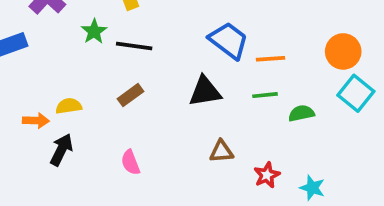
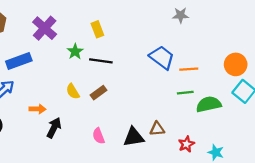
black triangle: (205, 91) -> (134, 137), moved
yellow semicircle: (69, 106) -> (73, 91), moved, turned -112
green semicircle: (301, 113) -> (209, 104), size x1.5

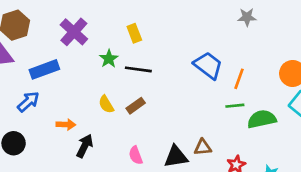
gray star: (181, 15) -> (247, 17), moved
orange line: (189, 69) -> (239, 79), turned -66

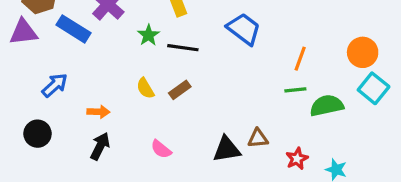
blue trapezoid: (208, 65) -> (244, 29), moved
blue rectangle: (44, 69) -> (73, 29), moved, turned 52
black arrow: (85, 146) -> (100, 146), moved
pink semicircle: (136, 155) -> (161, 149), moved, turned -30

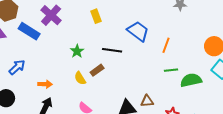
green star: (148, 35) -> (77, 51), moved
black line: (183, 48) -> (112, 50), moved
orange line: (300, 59) -> (166, 45), moved
yellow semicircle: (145, 88) -> (80, 78), moved

